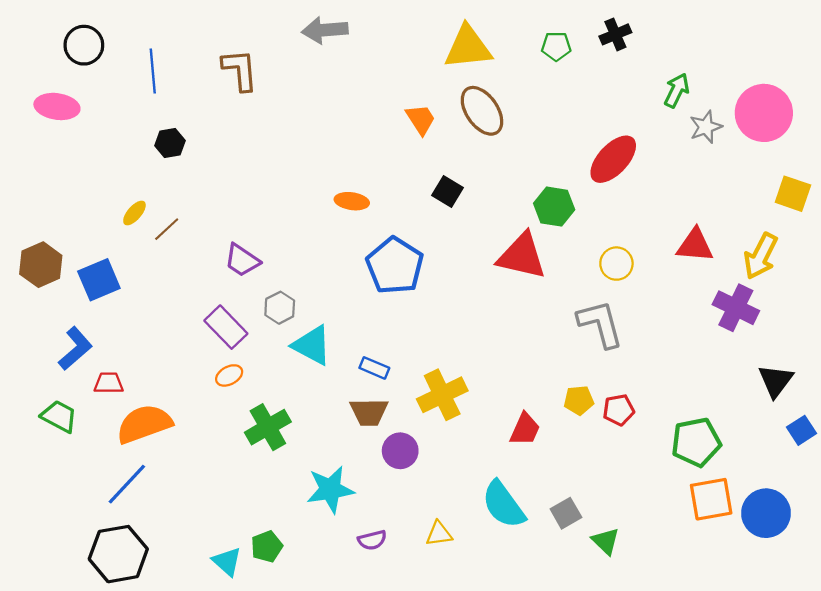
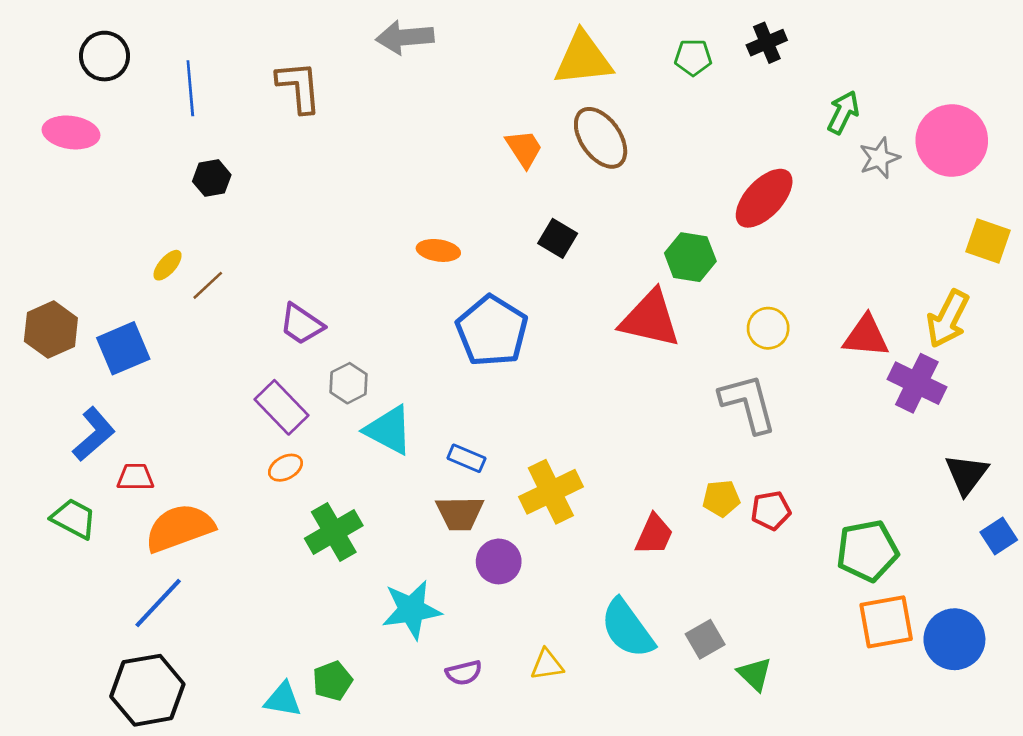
red triangle: (695, 245) -> (866, 336), moved
cyan triangle: (227, 562) -> (283, 700), turned -32

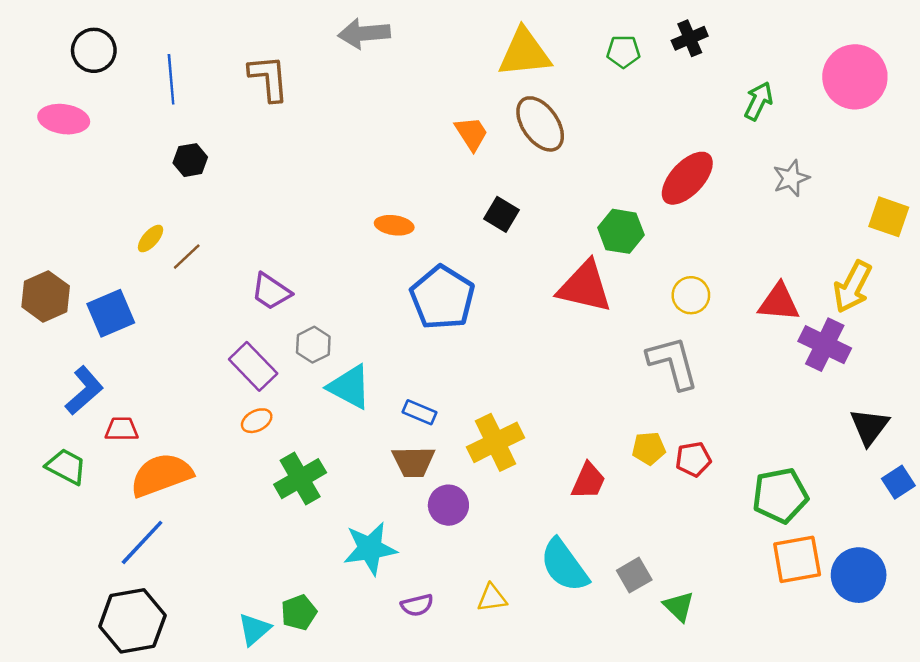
pink circle: (952, 141) -> (855, 77), moved
gray star: (879, 158) -> (791, 178), moved
cyan triangle: (283, 700) -> (254, 629), turned -51

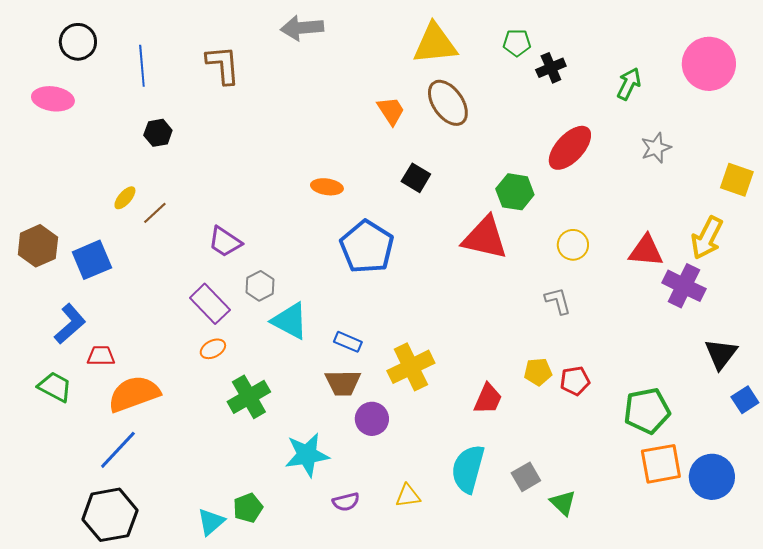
black cross: (690, 38) -> (551, 68), moved
gray L-shape: (673, 363) -> (558, 301), size x0.6
cyan semicircle: (564, 565) -> (468, 469), turned 51

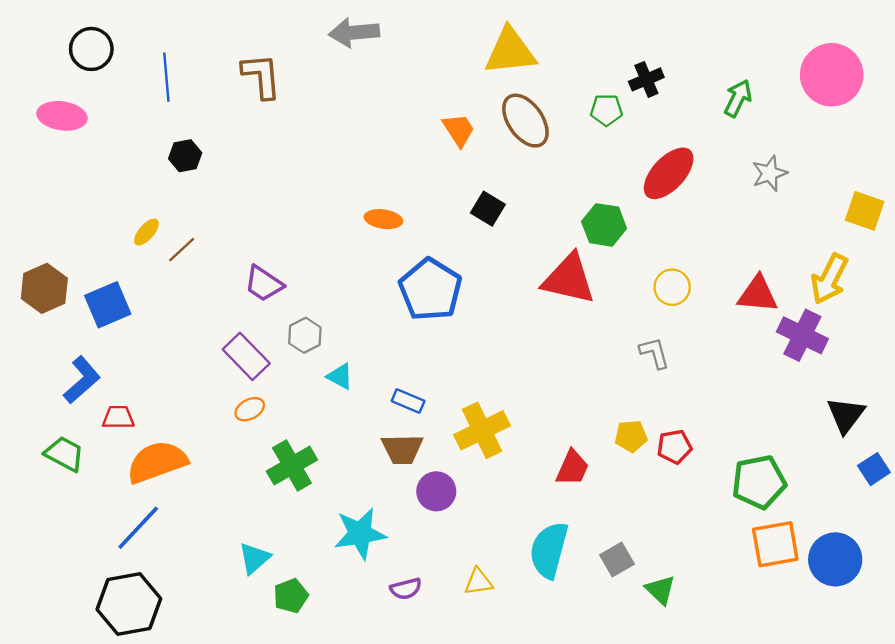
green pentagon: (517, 43) -> (606, 110), moved
cyan triangle: (290, 321) -> (340, 376), size x0.6
cyan triangle: (211, 522) -> (254, 558), moved

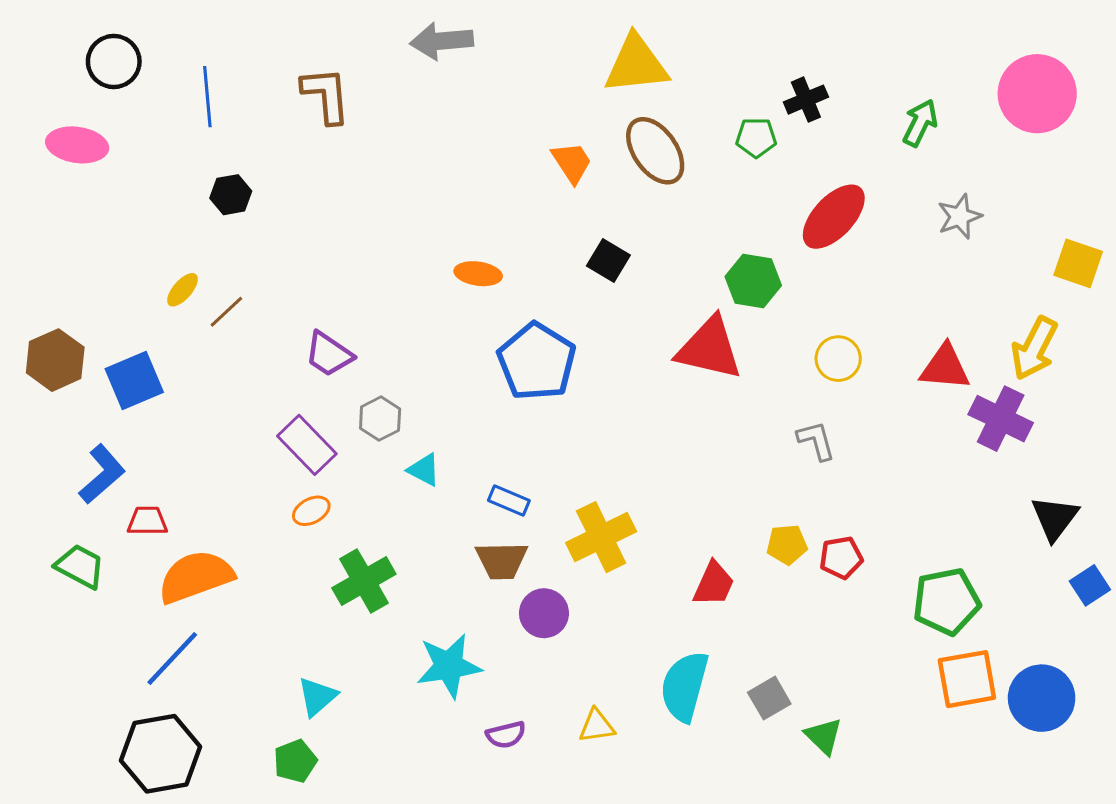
green pentagon: (291, 596) -> (295, 761), moved

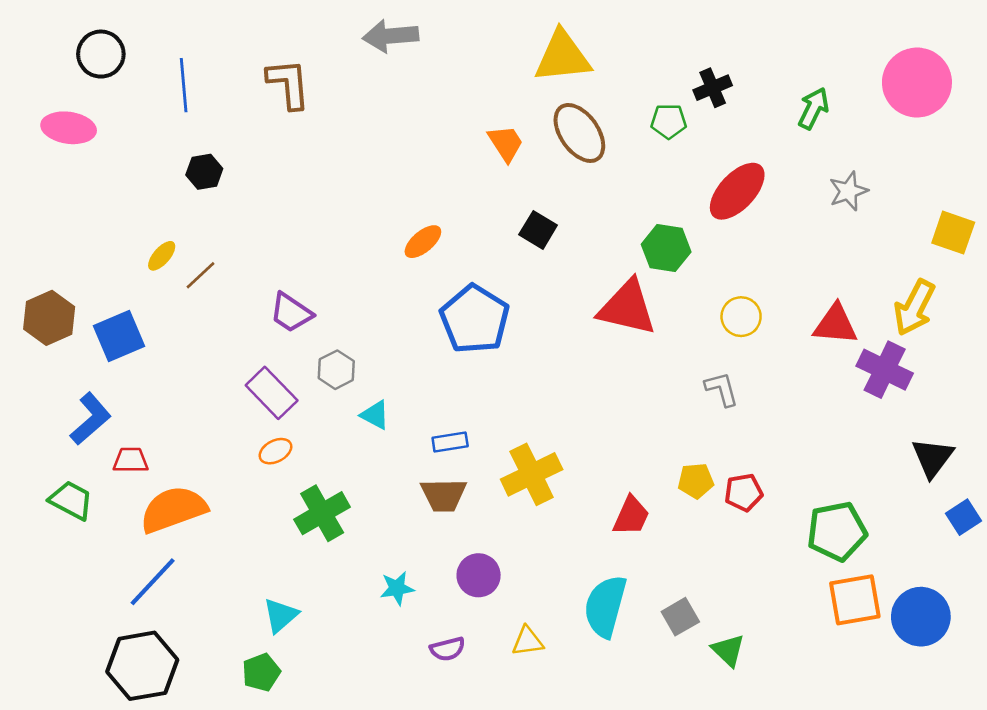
orange ellipse: (478, 274) -> (423, 242), turned -48
blue rectangle: (509, 501) -> (450, 442), turned -32
purple circle: (544, 613) -> (479, 575), moved
cyan star: (449, 666) -> (397, 588), size x0.6

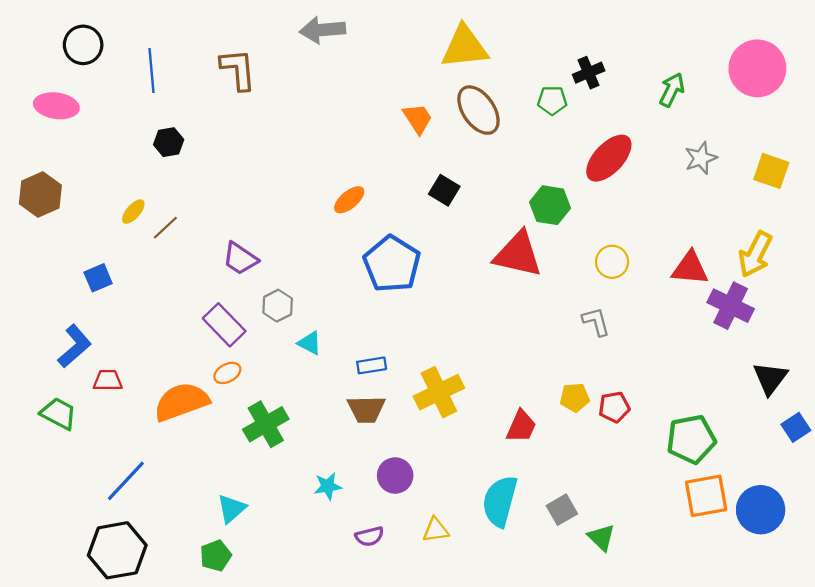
yellow square: (953, 233) -> (771, 171), moved
brown hexagon: (49, 318) -> (40, 194), moved
blue square: (119, 336) -> (98, 278), size x0.7
orange semicircle: (173, 509) -> (181, 402), moved

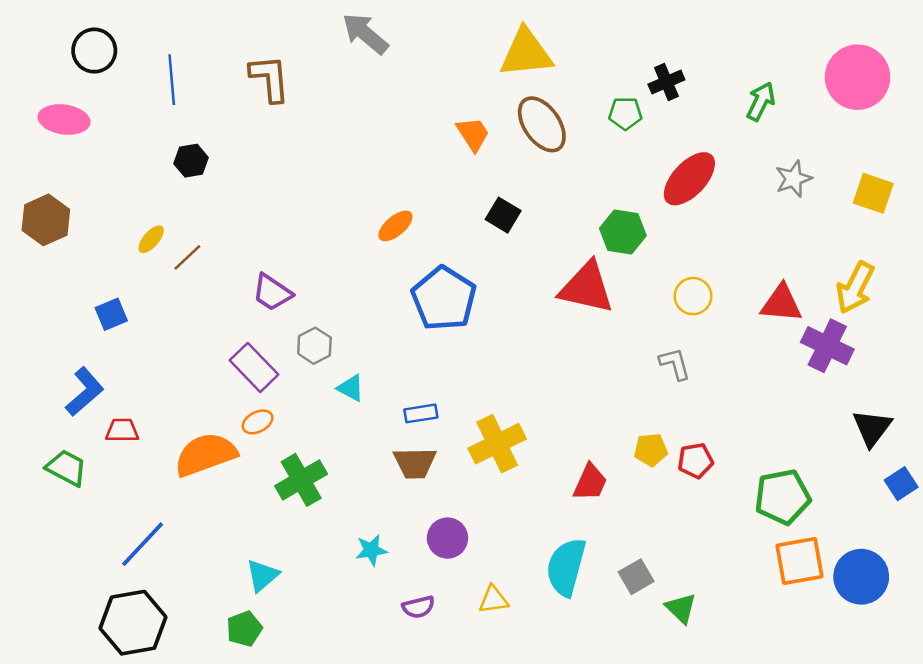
gray arrow: (322, 30) -> (365, 34), turned 45

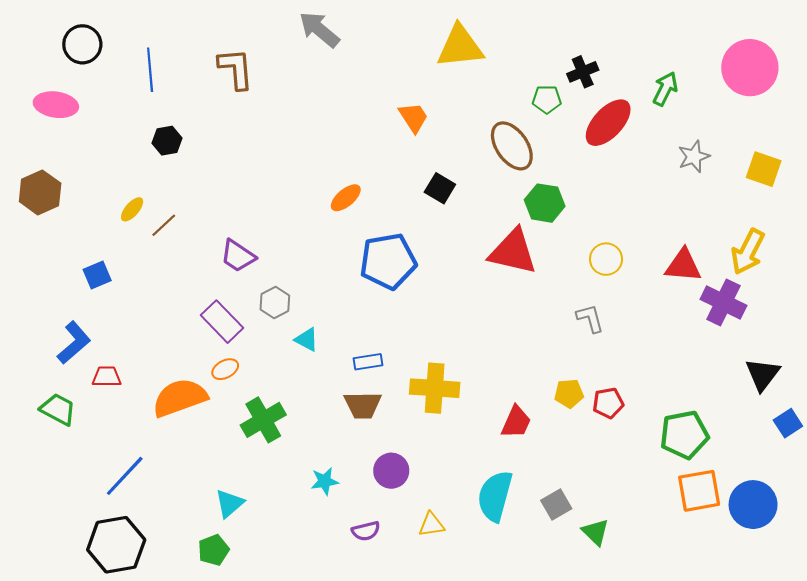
brown ellipse: (542, 124) -> (512, 146), moved
red ellipse: (689, 179) -> (608, 123), moved
blue pentagon: (444, 299) -> (388, 261), turned 30
yellow cross: (497, 444) -> (435, 388), turned 30

